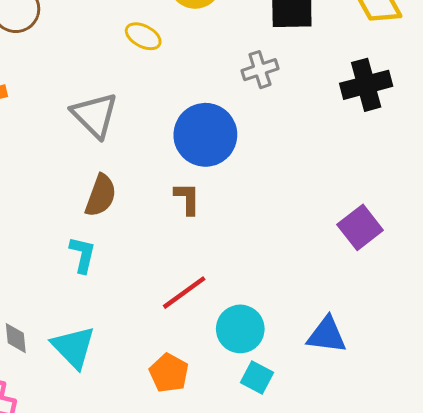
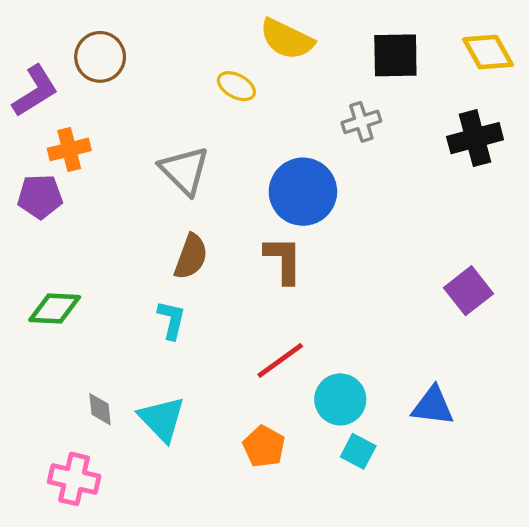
brown L-shape: (187, 199) -> (283, 260), size x1.4

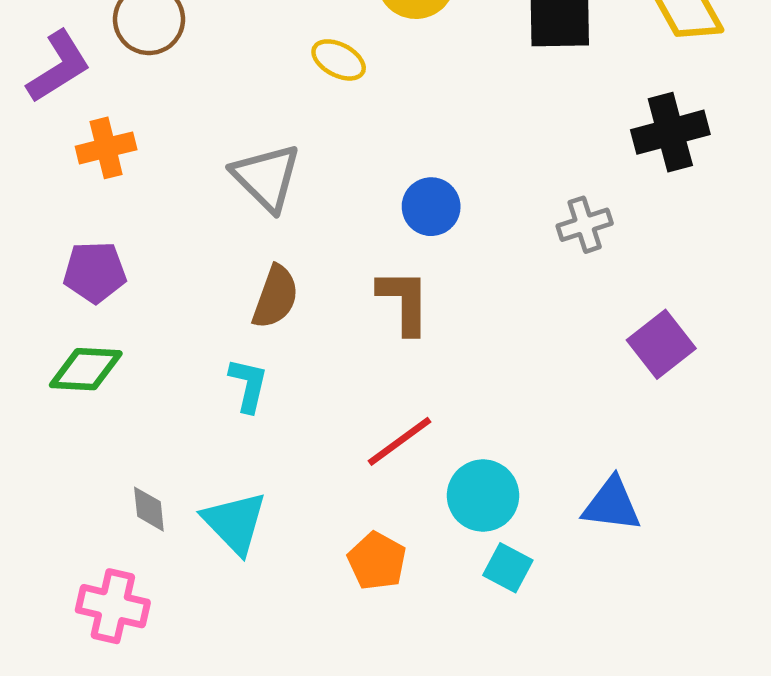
gray cross: (361, 122) -> (585, 225), moved
blue circle: (303, 192) -> (431, 207), size x0.6
purple pentagon: (40, 197) -> (95, 272), moved

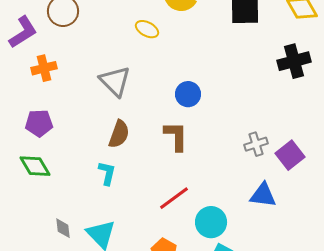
gray cross: (585, 225) -> (256, 144), moved
green diamond: (86, 369) -> (35, 166), turned 56
blue triangle: (612, 505) -> (263, 195), moved

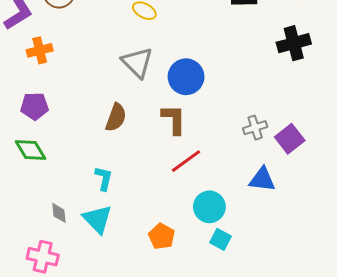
gray triangle: (115, 81) -> (137, 63), moved
blue circle: (188, 94) -> (186, 77), size x1.4
cyan L-shape: (107, 173) -> (104, 178), moved
red line: (174, 198) -> (186, 161), moved

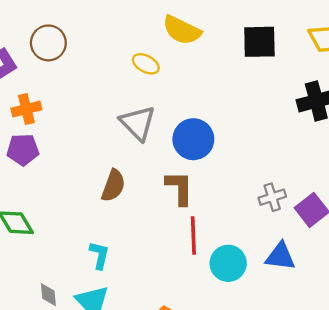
purple pentagon: (35, 106) -> (23, 150), moved
red line: (186, 161) -> (193, 235), turned -56
cyan circle: (209, 207) -> (228, 263), moved

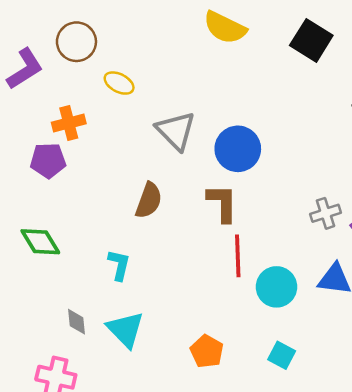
black square: (259, 42) -> (311, 40), turned 33
yellow ellipse: (146, 64) -> (119, 83), moved
orange cross: (26, 109) -> (69, 123), moved
cyan L-shape: (99, 255) -> (119, 265), moved

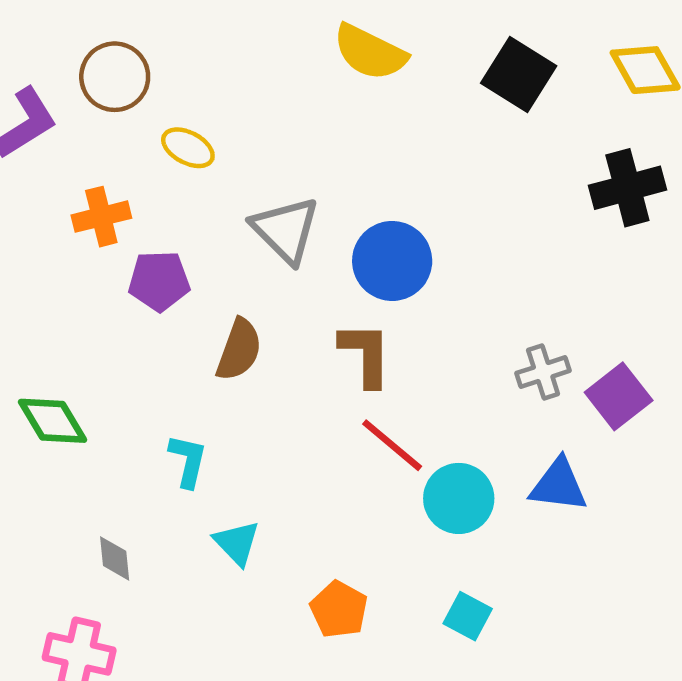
purple pentagon: (48, 160) -> (159, 281), moved
red line: (238, 256) -> (392, 445), turned -48
cyan triangle: (126, 329) -> (237, 543), moved, size x0.7

